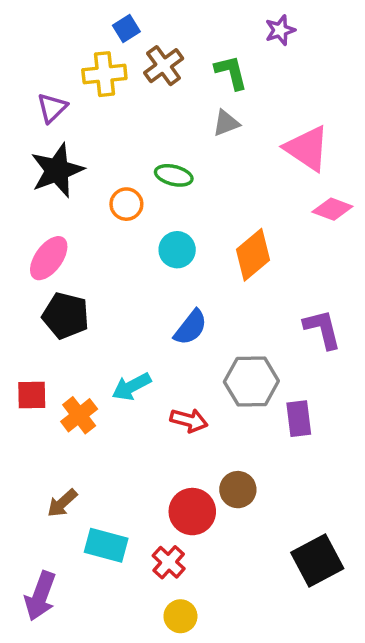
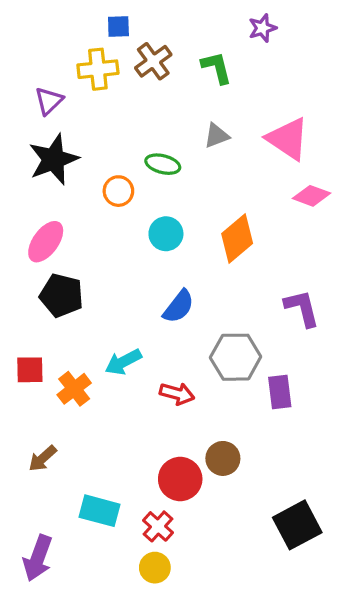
blue square: (126, 28) -> (118, 26), turned 30
gray triangle: (226, 123) -> (217, 136), moved
brown arrow: (62, 503) -> (43, 458), moved
yellow circle: (180, 616) -> (155, 568), moved

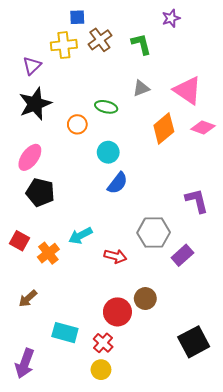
orange diamond: (237, 238) -> (164, 129), moved
blue semicircle: (179, 307) -> (117, 183), moved
red square: (30, 370) -> (20, 241), turned 30
purple rectangle: (280, 392) -> (182, 255), turned 55

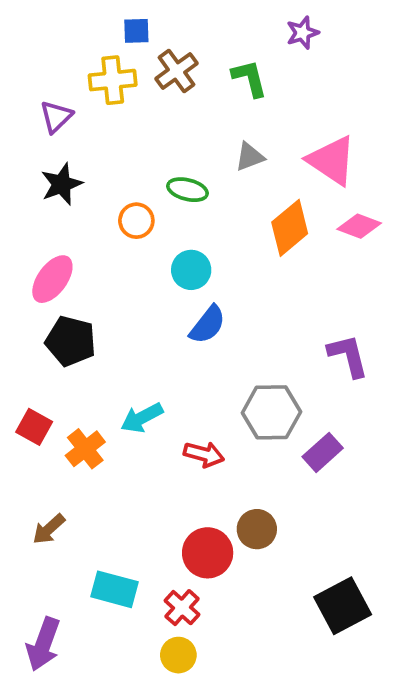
black star: (35, 104) -> (62, 184), size x0.7

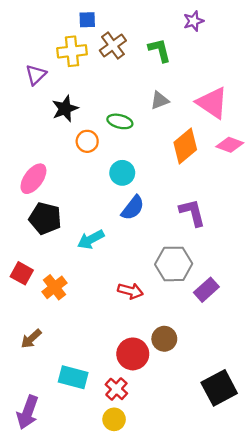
black star: (62, 184) -> (65, 109), moved
purple L-shape: (348, 356) -> (192, 213), moved
cyan arrow: (142, 418) -> (91, 239), moved

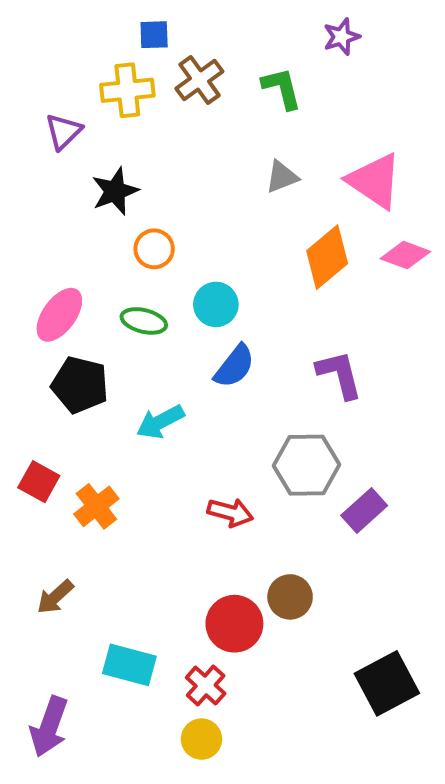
green ellipse: (120, 121) -> (144, 321), moved

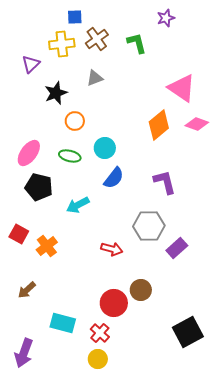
gray triangle: (282, 177) -> (95, 78), moved

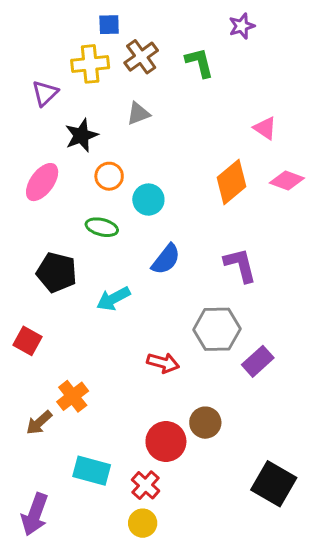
pink triangle: (182, 88) -> (265, 128), size x0.6
cyan circle: (105, 148) -> (148, 200), moved
pink ellipse: (29, 153) -> (42, 182), moved
orange cross: (47, 246) -> (73, 396), moved
black square: (188, 332) -> (274, 484), turned -32

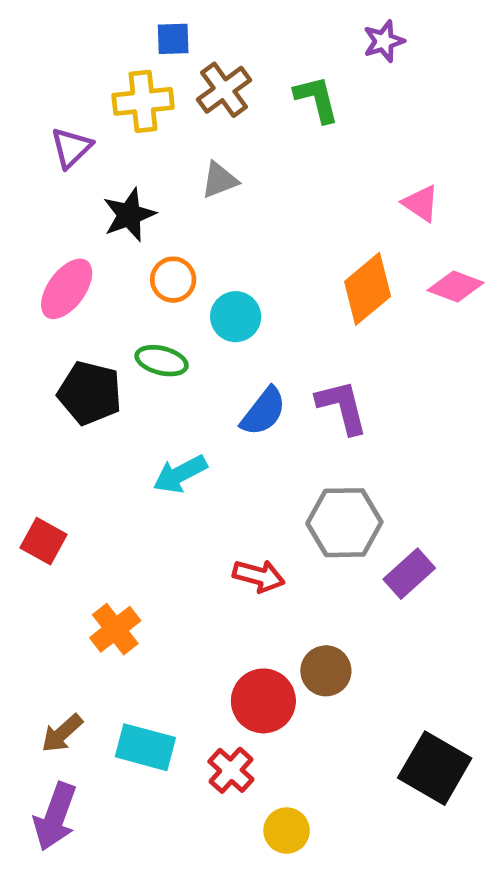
purple L-shape: (240, 265) -> (342, 407), moved
black pentagon: (57, 272) -> (90, 393), moved
brown arrow: (39, 423) -> (62, 733), moved
yellow circle: (143, 523) -> (287, 831), moved

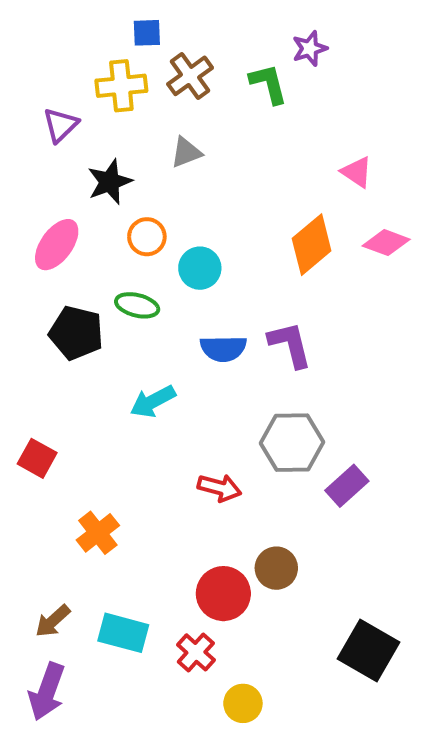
purple star: (384, 41) -> (310, 48), moved
blue semicircle: (263, 412) -> (223, 348), turned 51

